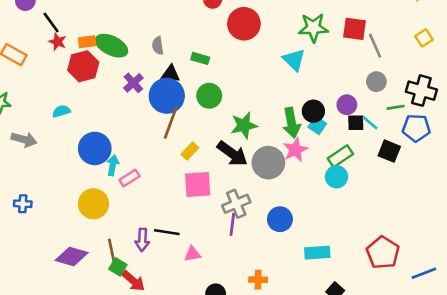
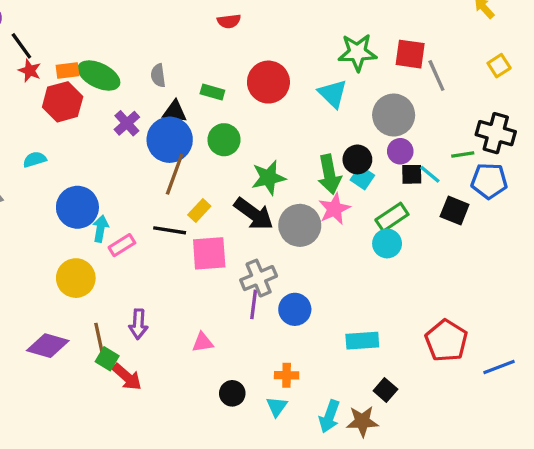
red circle: (244, 24) -> (268, 82), moved
gray circle: (376, 82) -> (394, 115), moved, size x1.6
blue circle: (280, 219) -> (295, 309), moved
black line: (167, 232) -> (170, 230), moved

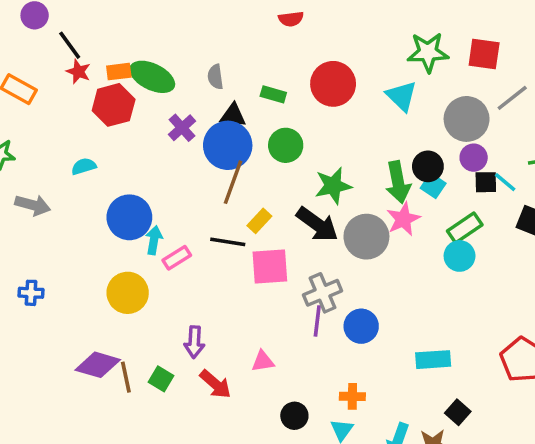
gray line: (436, 75) -> (512, 98), moved, turned 76
brown line: (99, 337) -> (126, 377), moved
red arrow: (127, 377) -> (215, 384), moved

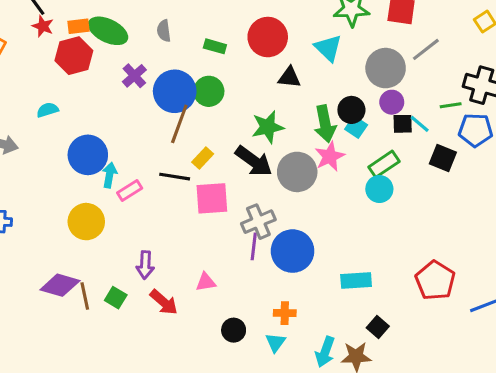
black triangle: (233, 115) -> (289, 77), moved
green circle: (286, 145) -> (209, 91), moved
blue circle: (361, 326) -> (293, 251), size x1.4

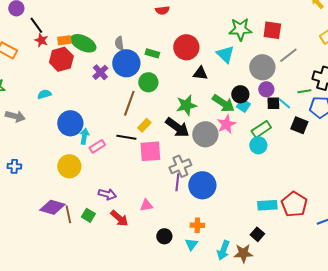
blue circle: (175, 91) -> (126, 63), moved
green arrow: (325, 124) -> (223, 103), turned -45
purple arrow: (145, 265) -> (107, 194), turned -78
cyan rectangle: (356, 280) -> (267, 205), moved

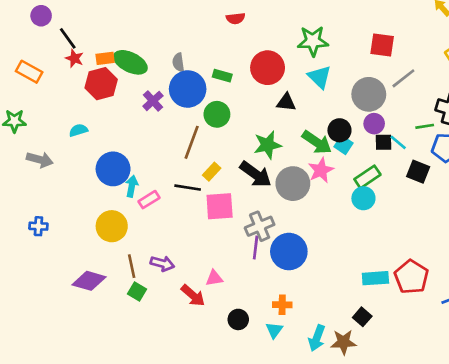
green star: (240, 29) -> (313, 41), moved
brown line: (68, 214) -> (132, 266), moved
red arrow: (119, 218) -> (193, 295), moved

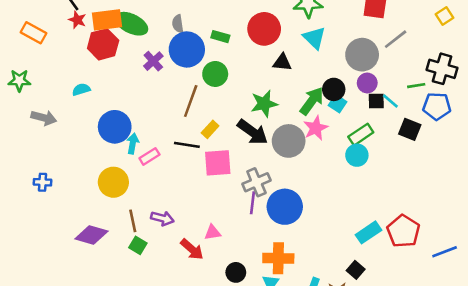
orange rectangle: (105, 58) -> (107, 20), size x1.6
green arrow: (317, 142) -> (312, 101), turned -88
cyan rectangle: (375, 278) -> (369, 232), turned -30
orange cross: (282, 305) -> (278, 258), size x1.6

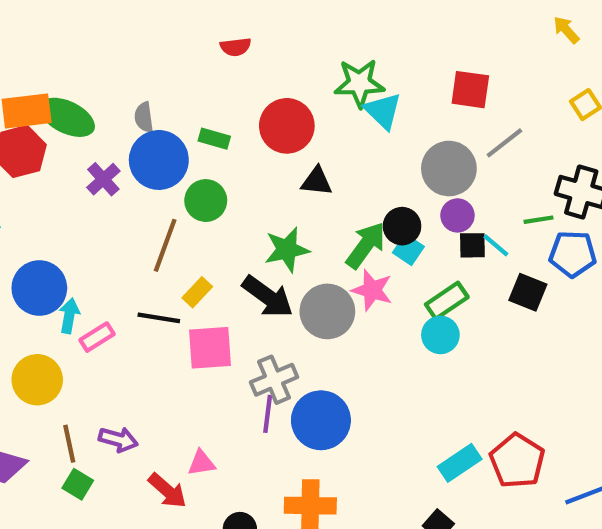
cyan triangle: (314, 38) -> (383, 111), moved
pink star: (316, 128) -> (372, 290), turned -30

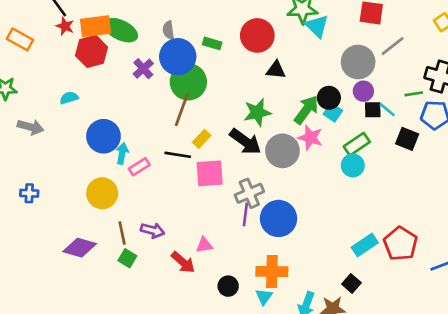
green circle: (206, 201) -> (188, 82), moved, size x1.4

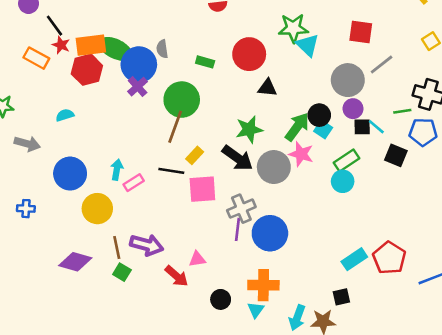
orange rectangle: (20, 39) -> (36, 58), moved
blue circle: (178, 57) -> (139, 64), moved
blue circle: (103, 136) -> (70, 174), moved
purple arrow: (153, 230) -> (147, 245), size x1.4
black square: (351, 283) -> (341, 297), turned 36

